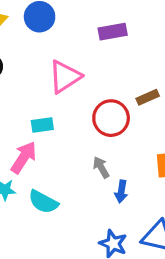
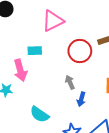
pink arrow: (24, 157) -> (20, 70), turned 125
cyan semicircle: (43, 202) -> (39, 114), moved

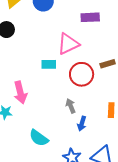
pink triangle: (53, 21) -> (68, 44), moved
cyan rectangle: (35, 51) -> (49, 64), moved

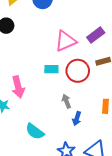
purple rectangle: (90, 17) -> (96, 35), moved, turned -36
cyan rectangle: (49, 64) -> (51, 69), moved

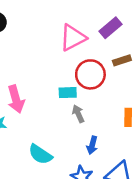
cyan rectangle: (51, 69) -> (68, 93), moved
blue arrow: (77, 119) -> (92, 145), moved

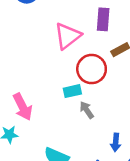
purple rectangle: (111, 28) -> (103, 19), turned -35
blue arrow: (92, 145) -> (116, 142), moved

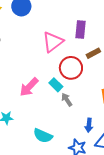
cyan rectangle: (72, 91) -> (56, 85), turned 56
pink arrow: (23, 107) -> (29, 87), moved, turned 70

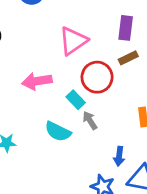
purple rectangle: (81, 29) -> (126, 28), moved
pink arrow: (29, 87) -> (37, 81), moved, turned 35
cyan semicircle: (43, 136) -> (58, 131), moved

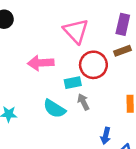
pink triangle: (73, 41) -> (76, 31), turned -44
cyan rectangle: (76, 100) -> (73, 83), turned -63

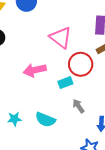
gray arrow: (83, 102) -> (78, 106), moved
cyan semicircle: (54, 109) -> (45, 120), moved

